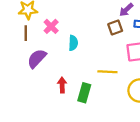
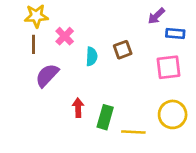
brown square: (115, 28) -> (123, 50), moved
yellow line: (107, 72) -> (133, 132), moved

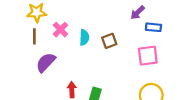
cyan semicircle: (92, 56) -> (84, 37), moved

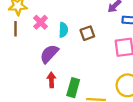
purple semicircle: (46, 62) -> (49, 54), moved

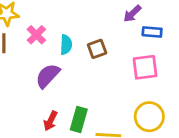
red arrow: (51, 80) -> (50, 121), moved, turned -152

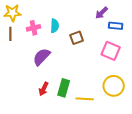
pink cross: (36, 35) -> (34, 28), turned 32
cyan semicircle: (66, 45) -> (55, 26), moved
pink square: (145, 67) -> (111, 51), turned 30

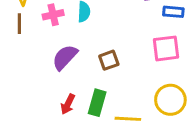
brown square: (77, 38) -> (109, 60), moved
pink square: (111, 51) -> (166, 48), turned -30

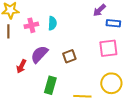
green rectangle: (97, 103) -> (50, 85), moved
red arrow: (68, 104) -> (21, 66), moved

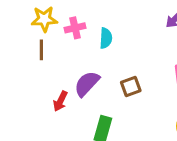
pink cross: (31, 25) -> (75, 28), moved

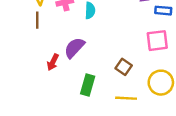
brown square: (131, 87) -> (124, 67), moved, turned -35

